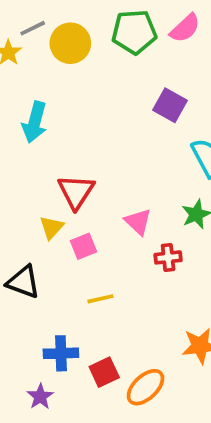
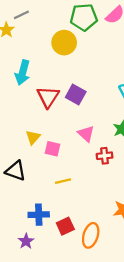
yellow circle: (70, 43) -> (64, 43), moved
purple square: (170, 105) -> (76, 95), moved
red triangle: (76, 192) -> (48, 97), moved
pink square: (83, 246) -> (53, 149), turned 35
orange ellipse: (146, 387) -> (91, 235), turned -30

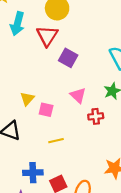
cyan arrow: (23, 73) -> (17, 24), moved
red triangle: (48, 97) -> (47, 36), moved

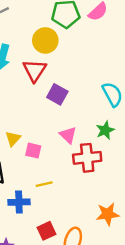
red cross: (96, 116) -> (87, 158), size x1.6
blue cross: (33, 173) -> (19, 202), moved

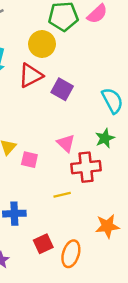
red triangle: (35, 70) -> (31, 75), turned 30
purple square: (57, 94) -> (62, 89), moved
yellow line: (44, 184) -> (62, 195), moved

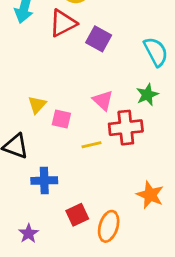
yellow line: (62, 195) -> (91, 145), moved
orange star: (107, 226) -> (150, 195), turned 30

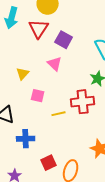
red triangle: (63, 23) -> (39, 29), turned -30
pink triangle: (103, 100) -> (55, 64), moved
yellow triangle: (37, 105) -> (23, 74), moved

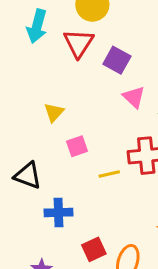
pink triangle: (55, 64) -> (134, 97), moved
pink square: (38, 96) -> (77, 146), turned -32

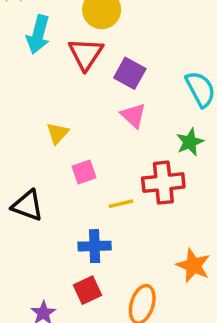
pink triangle: (134, 97) -> (133, 116), moved
blue cross: (58, 212) -> (95, 246), moved
red square: (94, 249) -> (88, 290), moved

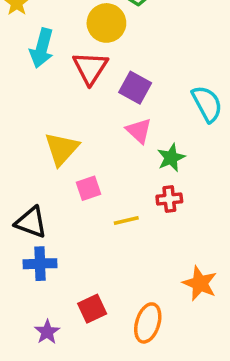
yellow triangle: (58, 133) -> (62, 149), size x1.5
green star: (190, 142) -> (171, 158), moved
red cross: (163, 183) -> (169, 199), size x0.6
blue cross: (95, 246) -> (40, 264), moved

